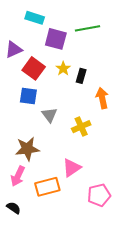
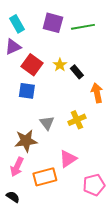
cyan rectangle: (35, 18) -> (17, 24), moved, turned 42
purple square: (56, 39) -> (53, 23), moved
black rectangle: (81, 76) -> (77, 72), turned -56
gray triangle: (49, 115) -> (47, 123), moved

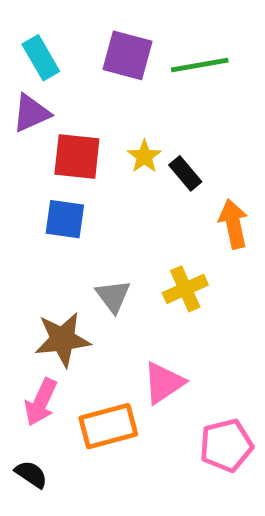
red square: (32, 65) -> (77, 156), turned -30

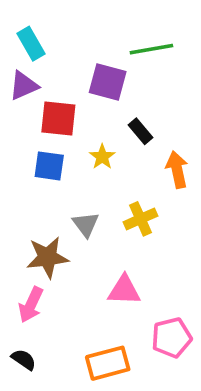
purple square: (127, 55) -> (108, 82), moved
yellow star: (144, 156) -> (102, 157), moved
pink triangle: (164, 383) -> (124, 290), turned 36
orange rectangle: (108, 426) -> (108, 363), moved

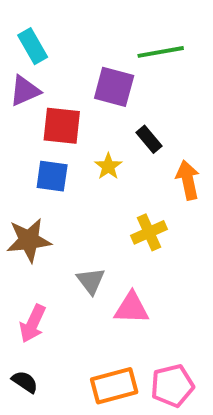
gray triangle: (86, 224) -> (91, 281), moved
brown star: (47, 257) -> (29, 240), moved
pink pentagon: (172, 338) -> (172, 386), moved

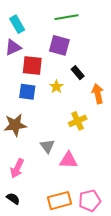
green line: (161, 52) -> (67, 17), moved

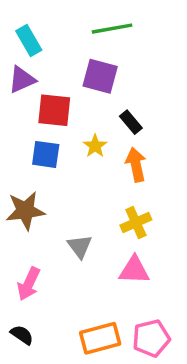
orange arrow: (98, 94) -> (136, 165), moved
yellow cross: (78, 121) -> (136, 223), moved
pink triangle: (69, 160) -> (134, 270), moved

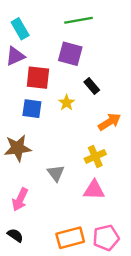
orange arrow: (136, 165) -> (110, 122), moved, turned 70

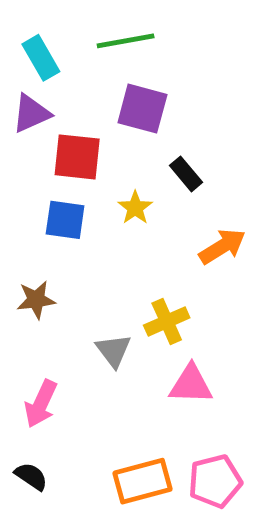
green line: (79, 20) -> (126, 41), moved
brown star: (18, 148) -> (36, 300), size x0.7
yellow cross: (95, 156) -> (167, 321), moved

